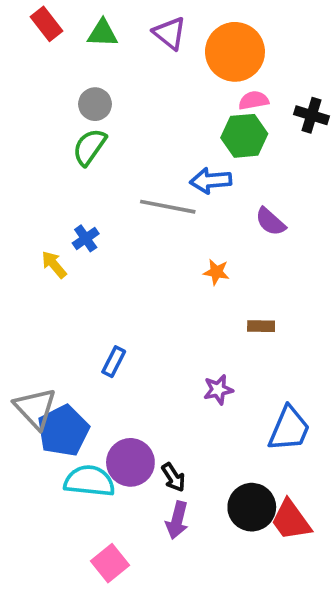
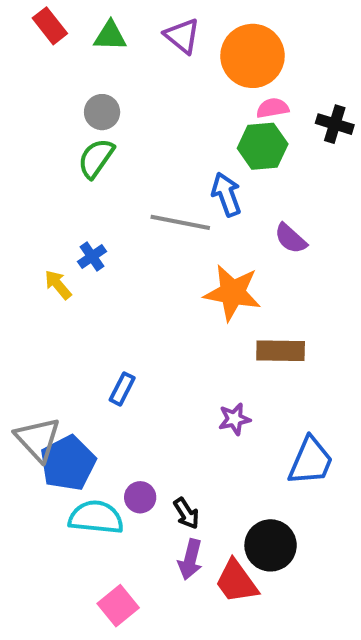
blue arrow: (211, 181) -> (226, 194), turned 75
orange star: (216, 272) -> (232, 293), size x2.0
brown rectangle: (261, 326) -> (281, 351), size x1.6
purple circle: (130, 462) -> (140, 497), size x0.6
red trapezoid: (291, 520) -> (236, 582), moved

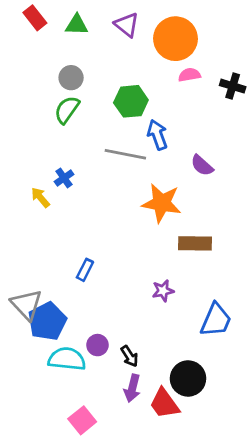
green hexagon: (263, 146) -> (131, 101), moved

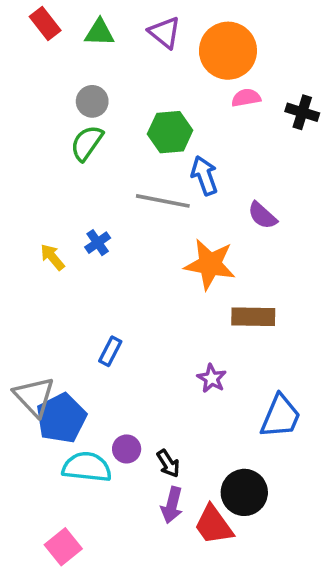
blue cross: (64, 178) -> (98, 243), moved
purple star: (163, 291) -> (212, 378), turned -30
pink square: (82, 420) -> (63, 547), moved

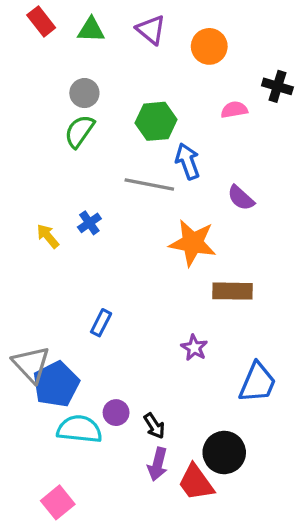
orange circle: (228, 51) -> (209, 46), size x0.7
pink semicircle: (246, 98) -> (234, 110), moved
black cross: (302, 112) -> (277, 86), moved

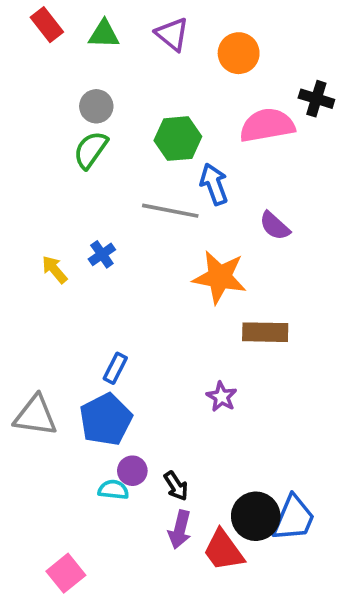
pink semicircle: (234, 110) -> (267, 125), size x1.8
gray triangle: (31, 364) -> (36, 416), turned -39
blue trapezoid: (257, 383) -> (294, 518), moved
blue pentagon: (56, 384) -> (106, 419), moved
cyan semicircle: (79, 429) -> (113, 490), moved, size x0.6

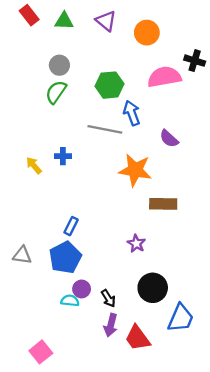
blue cross: (102, 254) -> (63, 156), turned 35
gray triangle: (36, 416) -> (22, 255), size x0.7
black circle: (256, 516) -> (153, 288), moved

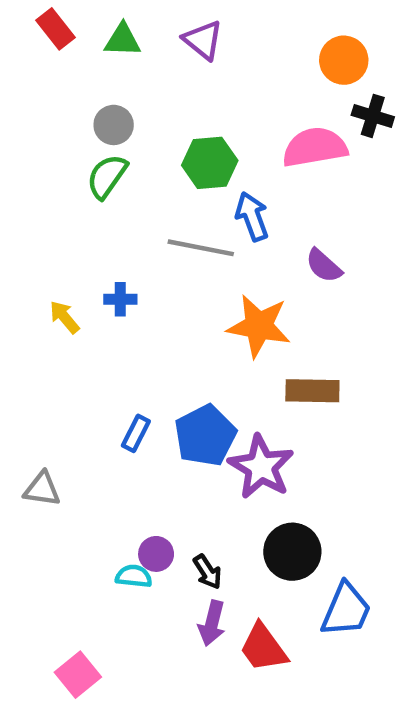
orange circle: (147, 33) -> (344, 60), moved
purple star: (136, 244) -> (261, 467), size x1.8
blue pentagon: (65, 258) -> (205, 436), moved

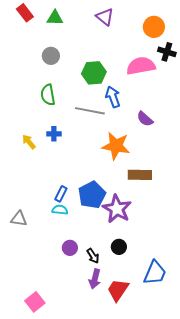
purple triangle: (203, 40) -> (105, 17), moved
green semicircle: (107, 176) -> (48, 95), moved, turned -45
black circle: (292, 552) -> (119, 247), moved, size x0.6
cyan semicircle: (134, 576) -> (60, 210), moved
red trapezoid: (263, 648) -> (118, 290), turned 70

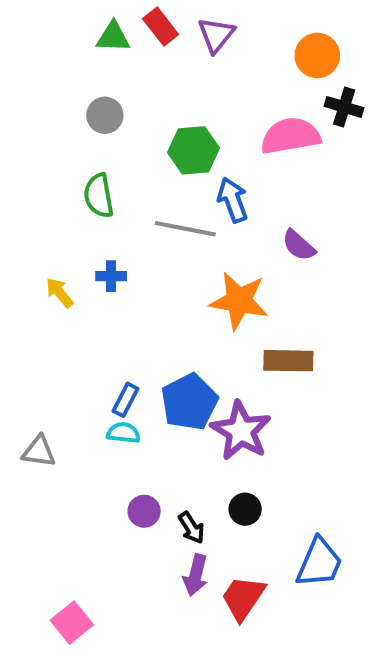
red rectangle: (25, 13) -> (161, 27), moved
purple triangle: (105, 17) -> (216, 35), turned 30

